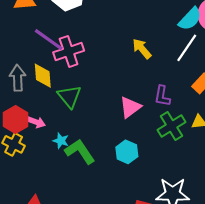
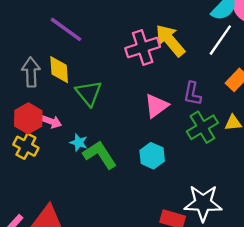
yellow arrow: (142, 49) -> (170, 41), size x1.4
pink cross: (69, 52) -> (143, 48), moved

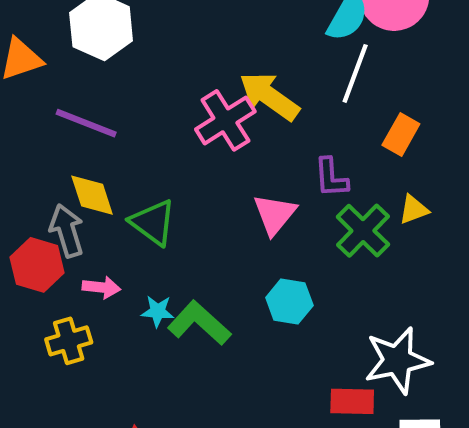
gray arrow: (31, 72) -> (67, 231), moved
red hexagon: (28, 118) -> (37, 265), moved
yellow cross: (26, 146) -> (69, 341), turned -30

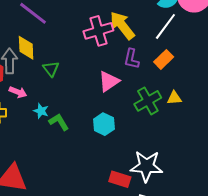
orange rectangle: (401, 135) -> (164, 59), moved
purple L-shape: (331, 178) -> (132, 59), moved
green triangle: (153, 222) -> (51, 69), size x0.7
green L-shape: (199, 323) -> (59, 122), size x0.7

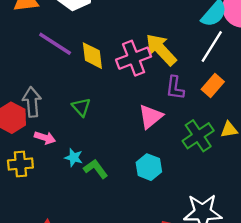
yellow diamond: (26, 48) -> (92, 56), moved

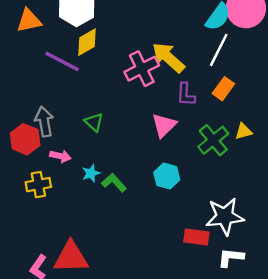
yellow diamond: (92, 56) -> (87, 42), moved, turned 72
cyan star: (74, 158) -> (91, 173), turned -30

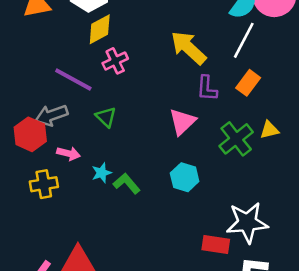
purple line: (62, 61) -> (73, 79), moved
pink cross: (142, 69) -> (115, 61), moved, size x0.7
gray arrow: (44, 122) -> (51, 115), turned -100

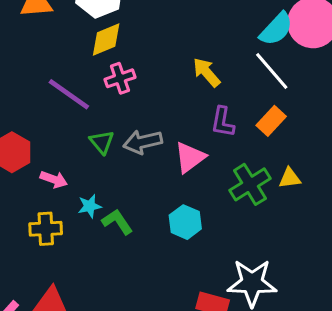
white line: (244, 40) -> (272, 71), turned -75
yellow arrow: (188, 48) -> (207, 72), size x0.7
gray arrow: (51, 115) -> (143, 142), moved
yellow cross: (44, 184) -> (46, 229), moved

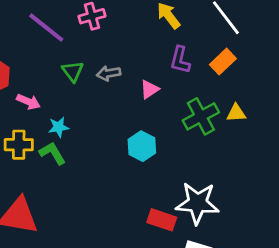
gray arrow: (143, 142) -> (109, 73), size x0.7
pink triangle: (190, 157) -> (149, 89), size x0.7
green L-shape: (117, 222) -> (52, 153), moved

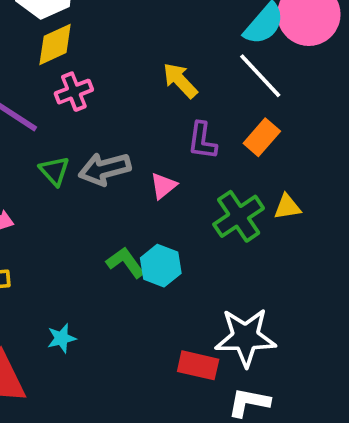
gray arrow: (109, 73) -> (105, 169), size x1.5
cyan star: (59, 127) -> (62, 338), moved
green L-shape: (52, 153) -> (126, 262), moved

